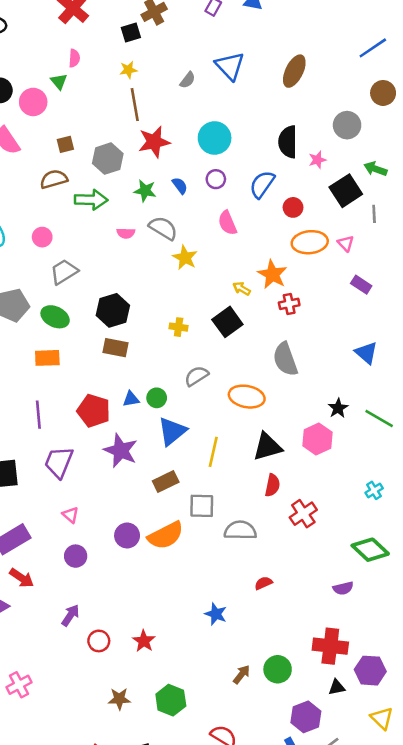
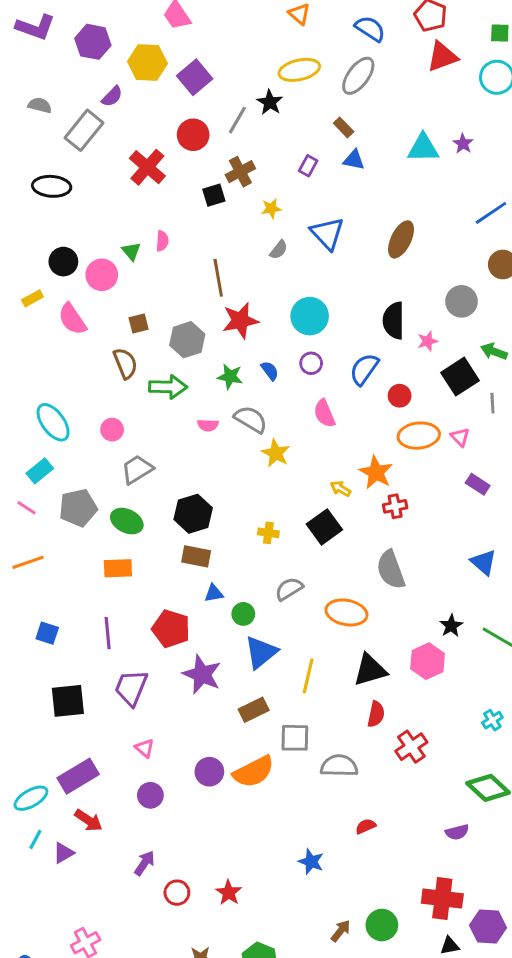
pink semicircle: (74, 58) -> (162, 241), moved
yellow star: (128, 70) -> (271, 208), moved
brown semicircle: (54, 179) -> (125, 363), turned 84
blue triangle: (131, 399) -> (214, 593), moved

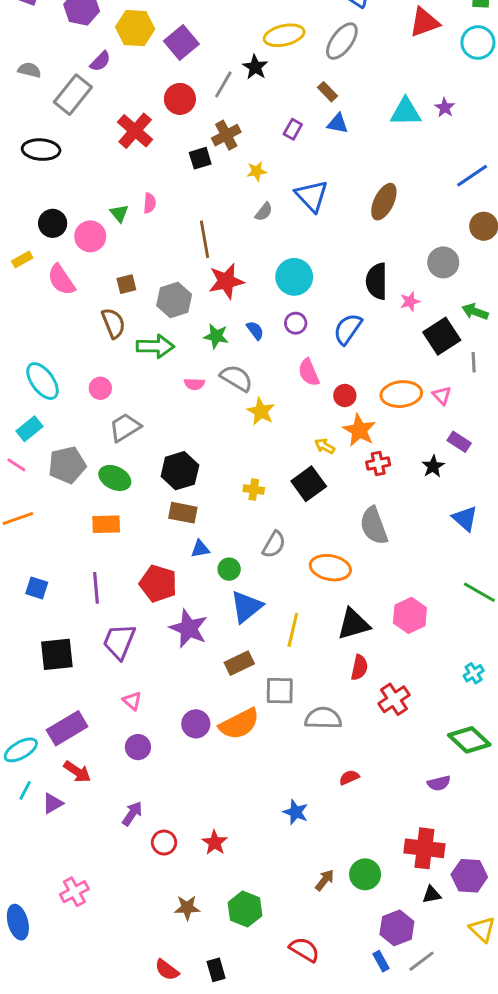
red circle: (400, 396) -> (345, 395), moved
gray semicircle: (289, 589) -> (274, 545), turned 152
black star: (451, 626) -> (433, 466), moved

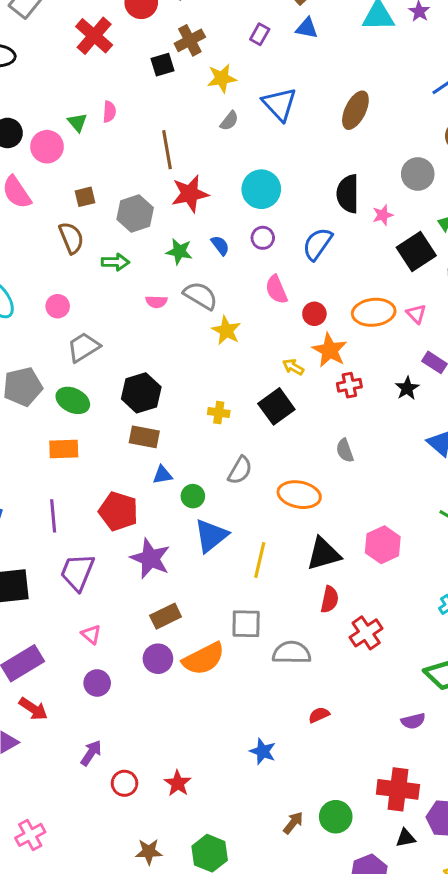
yellow star: (257, 171) -> (222, 78), size x1.4
green arrow: (155, 346) -> (115, 262), size x0.7
gray semicircle: (374, 526) -> (345, 451), size x0.6
brown rectangle: (239, 663) -> (166, 616), moved

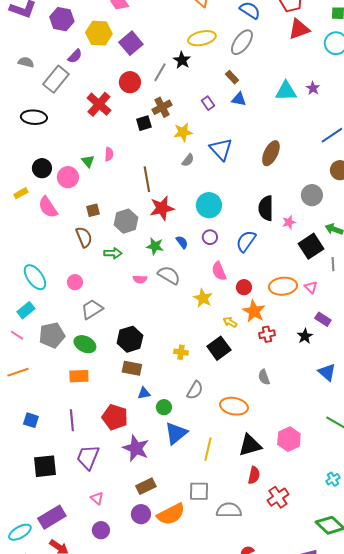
purple rectangle: (260, 34) -> (208, 103), turned -64
yellow star: (226, 331) -> (203, 298), moved

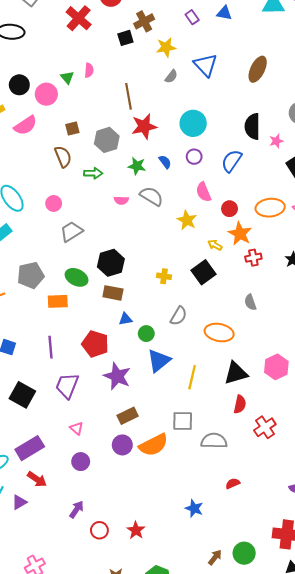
pink semicircle: (48, 207) -> (26, 125), turned -90
gray pentagon: (52, 335) -> (31, 275), moved
green ellipse: (85, 344) -> (77, 277), moved
black square: (45, 466) -> (22, 395), turned 35

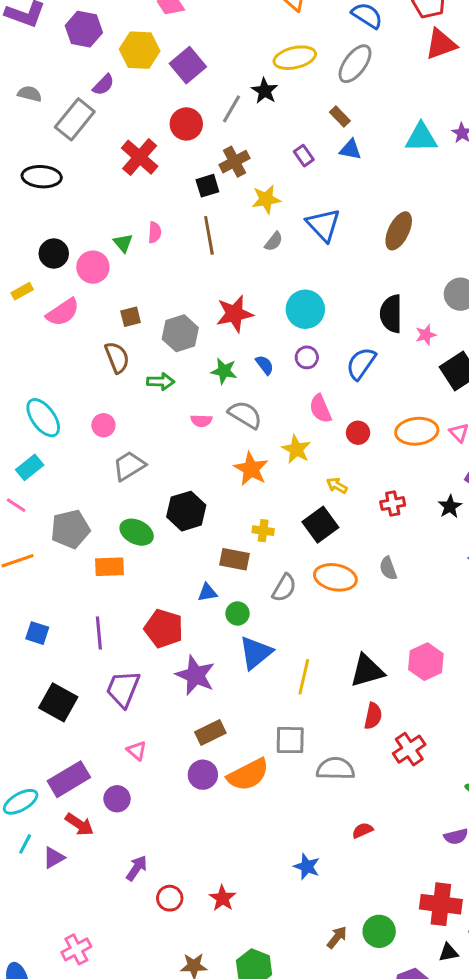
brown line: (129, 96) -> (209, 235), moved
orange star: (240, 234) -> (251, 469), moved
brown rectangle: (113, 293) -> (234, 559), moved
orange ellipse: (219, 333) -> (335, 577), moved
purple circle: (81, 462) -> (117, 799), moved

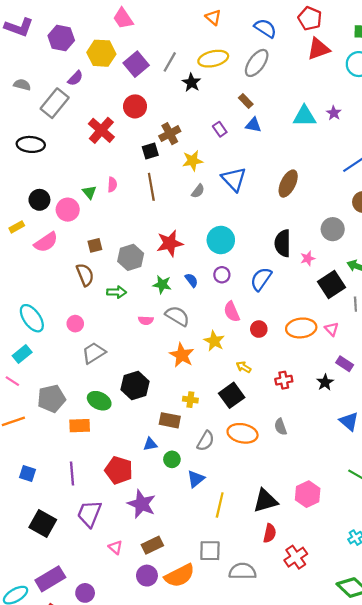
gray line: (231, 109) -> (170, 62), moved
blue triangle: (256, 653) -> (196, 479), moved, size x0.7
pink triangle: (137, 751) -> (115, 547), moved

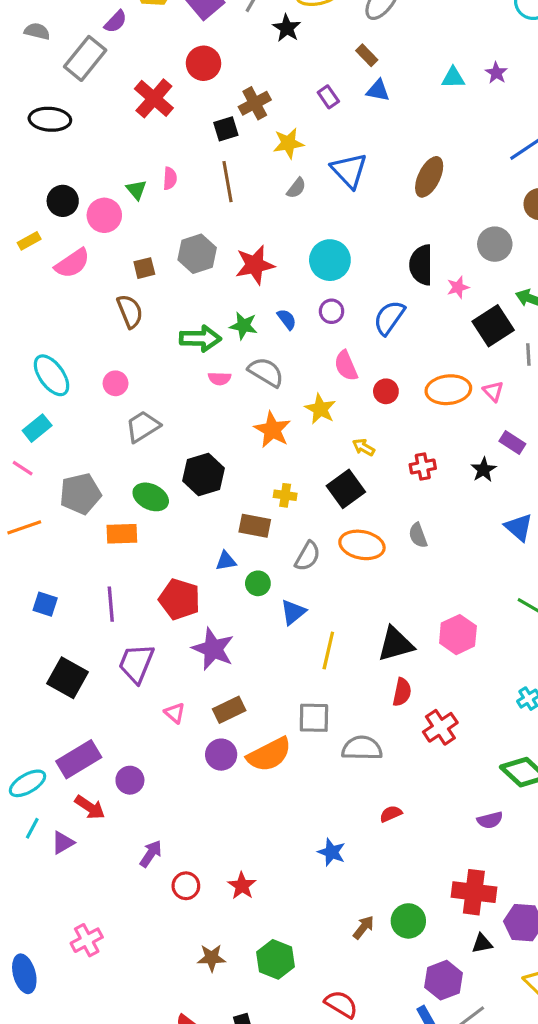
cyan triangle: (304, 116) -> (453, 78), size x0.7
gray hexagon: (131, 257) -> (197, 254), moved
green arrow: (117, 292) -> (200, 338), moved, size x1.4

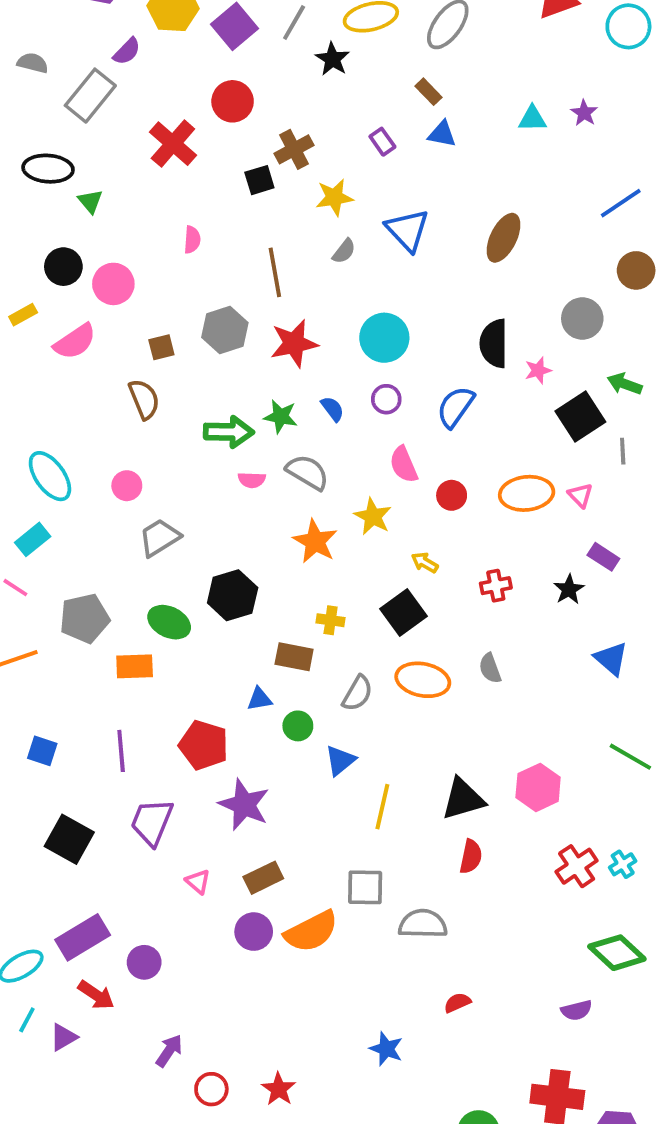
brown line: (228, 182) -> (275, 272), moved
green triangle: (136, 190) -> (90, 201), moved
red cross: (440, 727) -> (577, 866), moved

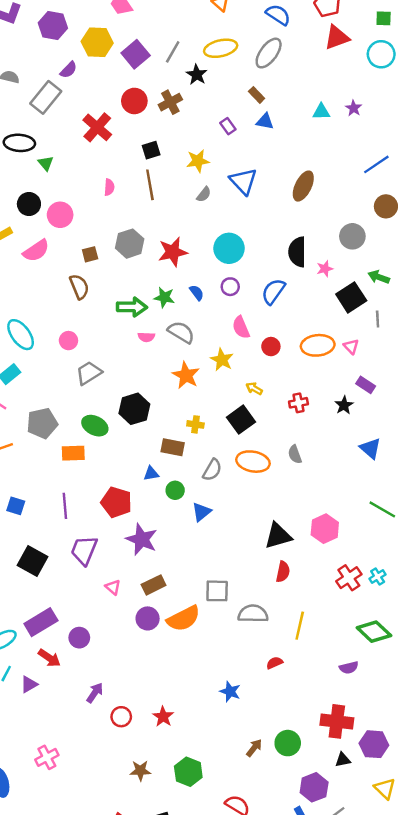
brown cross: (294, 149) -> (170, 102), moved
brown line: (275, 272) -> (150, 185), moved
yellow line: (382, 807) -> (300, 626), moved

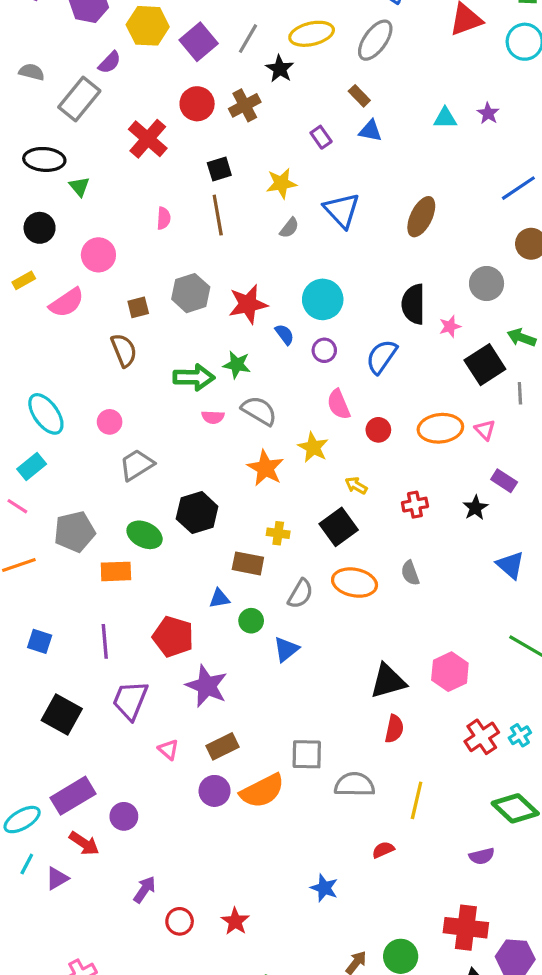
black circle: (29, 204) -> (40, 228), moved
blue semicircle: (197, 293) -> (285, 334), moved

